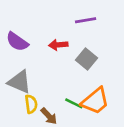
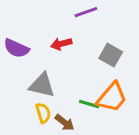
gray square: (87, 59) -> (111, 55), moved
gray triangle: (19, 82) -> (42, 85), moved

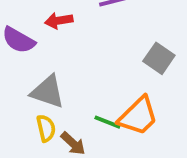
red arrow: (61, 44) -> (59, 21), moved
gray square: (111, 55) -> (159, 58), moved

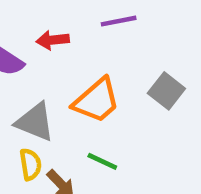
orange trapezoid: (138, 116) -> (97, 101), moved

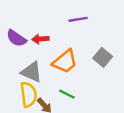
red arrow: (53, 40) -> (40, 39), moved
yellow semicircle: (30, 164) -> (28, 95), size x1.5

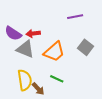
purple line: (78, 19) -> (75, 17), moved
gray triangle: (32, 72) -> (25, 49), moved

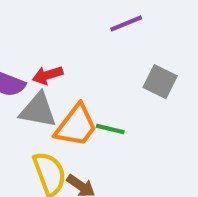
orange trapezoid: (54, 52) -> (76, 126), moved
green line: (57, 79) -> (110, 129), moved

